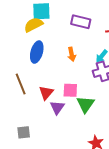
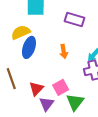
yellow semicircle: (33, 25) -> (21, 32), moved
pink square: (70, 90) -> (61, 87), turned -35

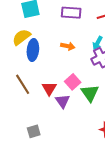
orange arrow: (64, 51) -> (68, 46), turned -56

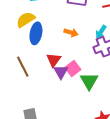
red triangle: (49, 88) -> (54, 60), moved
purple triangle: (63, 101) -> (61, 72), moved

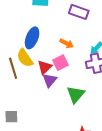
yellow semicircle: (26, 20) -> (25, 58), moved, turned -102
pink square: (73, 68) -> (60, 63), moved

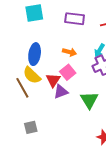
purple triangle: (50, 80) -> (61, 92), turned 42
gray square: (11, 117) -> (31, 127), moved

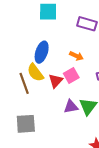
purple triangle: (61, 92) -> (71, 107), moved
gray square: (31, 127) -> (26, 124), size x1.5

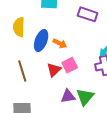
orange arrow: (76, 56) -> (60, 43), moved
yellow semicircle: (35, 73) -> (19, 27), moved, turned 36

